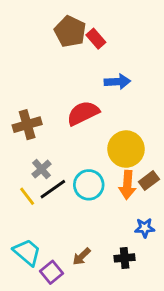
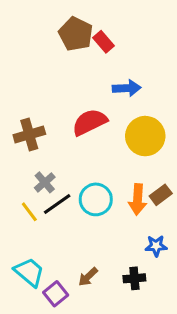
yellow circle: (126, 149) -> (145, 136), moved

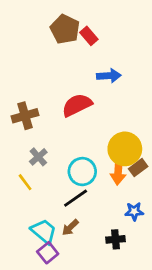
yellow circle: (145, 136) -> (125, 149), moved
black line: (57, 204) -> (76, 198), moved
cyan trapezoid: (29, 272) -> (44, 231), moved
brown arrow: (88, 277) -> (70, 227), moved

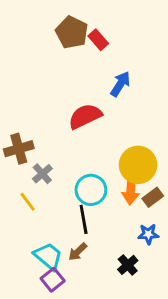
blue arrow: (109, 76) -> (120, 84), turned -55
brown cross: (25, 116) -> (19, 149), moved
brown rectangle: (138, 168) -> (153, 197), moved
black line: (76, 198) -> (84, 219), turned -65
black cross: (116, 239) -> (128, 265), turned -36

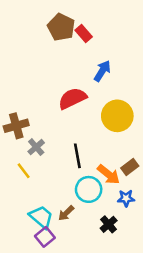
yellow circle: (138, 165) -> (117, 116), moved
cyan circle: (91, 190) -> (89, 189), moved
orange arrow: (131, 190) -> (109, 174), moved, turned -55
black line: (84, 219) -> (77, 156), moved

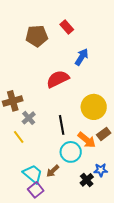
brown pentagon: (61, 27) -> (37, 36), moved, turned -30
yellow circle: (117, 116) -> (94, 107), moved
blue star: (126, 198) -> (101, 170), moved

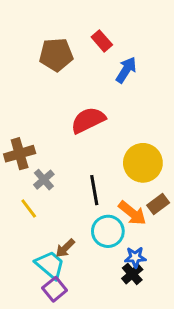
blue arrow: (82, 57) -> (126, 70), moved
blue star: (101, 170) -> (135, 257), moved
brown arrow: (53, 171) -> (65, 248), moved

